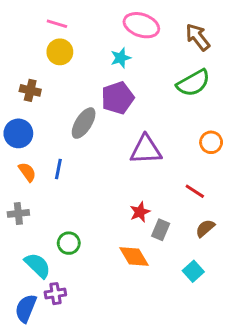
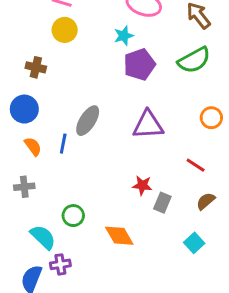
purple pentagon: (118, 98) -> (139, 64), moved
gray ellipse: (84, 123) -> (88, 121), moved
red star: (140, 212) -> (142, 185), turned 30
orange diamond: (134, 256) -> (119, 236), moved

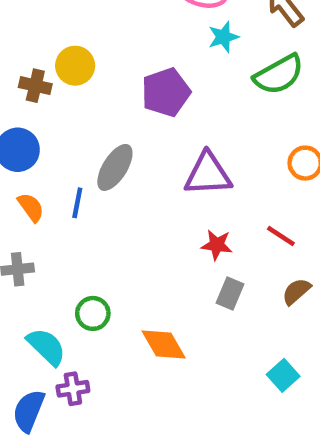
yellow circle: (65, 30) -> (75, 66), moved
cyan star: (124, 36) -> (223, 37), moved
purple pentagon: (139, 64) -> (166, 92), moved
red star: (142, 185) -> (217, 245), moved
cyan square: (194, 243) -> (283, 375), moved

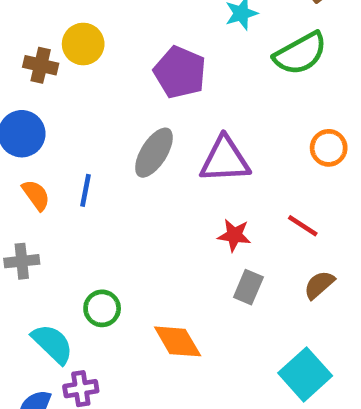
purple pentagon: (166, 92) -> (180, 72), turned -30
gray ellipse: (115, 167) -> (154, 153), moved
cyan square: (283, 375) -> (305, 374), size x1.5

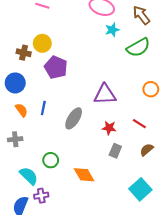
purple pentagon: (180, 72) -> (56, 67), moved
gray ellipse: (154, 153) -> (74, 118), moved

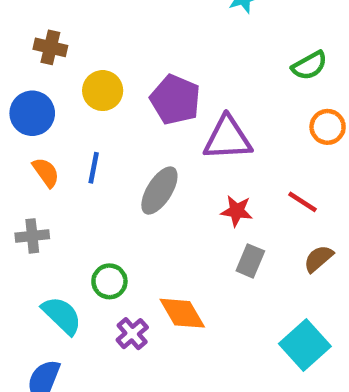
yellow circle: (42, 43) -> (103, 91), moved
green semicircle: (138, 47) -> (309, 66), moved, size x0.7
purple pentagon: (56, 67) -> (175, 100), moved
purple cross: (41, 196) -> (132, 334), moved, turned -32

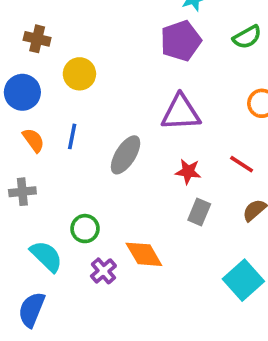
green semicircle: (309, 66) -> (247, 37), moved
purple pentagon: (175, 100) -> (181, 41), moved, turned 30

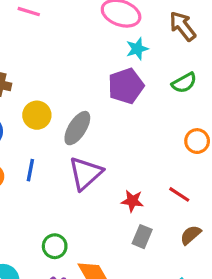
purple triangle: (181, 113) -> (85, 173), moved, turned -39
gray ellipse: (126, 155) -> (77, 128), moved
green circle: (85, 229) -> (55, 246), moved

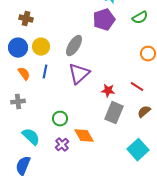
yellow circle: (37, 115) -> (41, 47), moved
gray rectangle: (142, 237) -> (114, 113), size x1.5

